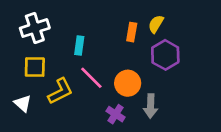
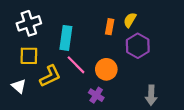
cyan rectangle: (79, 45) -> (66, 38), size x1.5
gray arrow: (151, 106) -> (151, 95), moved

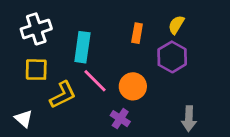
yellow semicircle: (130, 20) -> (176, 25), moved
white triangle: (19, 86) -> (24, 119), moved

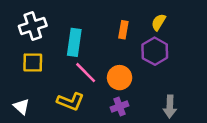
yellow L-shape: (63, 95) -> (70, 101), moved, turned 48
purple cross: (120, 119) -> (120, 106), moved, turned 36

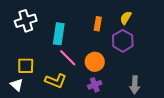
yellow square: (33, 62) -> (26, 66), moved

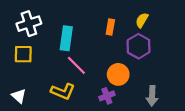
orange circle: (95, 62) -> (118, 74), moved
yellow square: (26, 66) -> (23, 54), moved

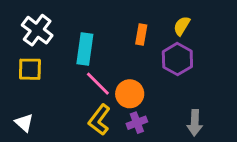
white cross: (29, 24) -> (37, 30), turned -35
orange circle: (118, 74) -> (130, 94), moved
yellow L-shape: (63, 91) -> (99, 120), moved, turned 105

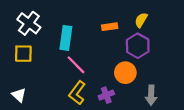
orange rectangle: (141, 35) -> (110, 27), turned 72
orange circle: (130, 94) -> (125, 73), moved

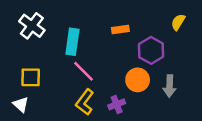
yellow semicircle: (141, 20) -> (178, 22), moved
yellow square: (23, 54) -> (31, 77), moved
gray arrow: (151, 95) -> (169, 86), moved

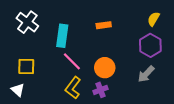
purple hexagon: (151, 50) -> (150, 45), moved
orange circle: (138, 80) -> (105, 68), moved
gray arrow: (169, 86) -> (146, 74), turned 42

